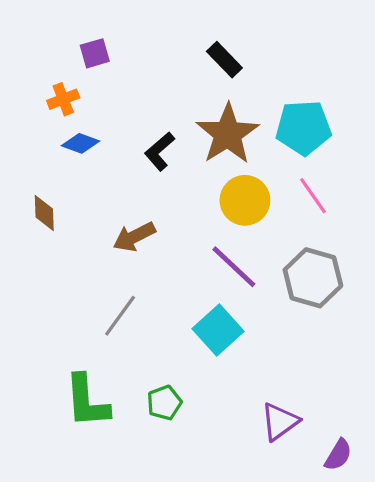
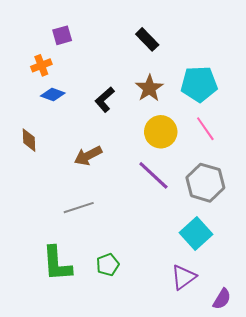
brown star: (228, 134) -> (149, 88), size x0.7
gray line: (120, 316) -> (79, 208), turned 36
cyan square: (218, 330) -> (196, 234), moved

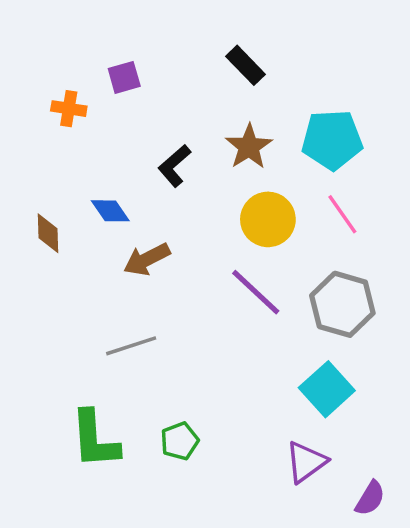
purple square: (62, 35) -> (124, 77), moved
orange cross: (41, 65) -> (69, 109), turned 30
blue diamond: (53, 94) -> (110, 211), moved, turned 35

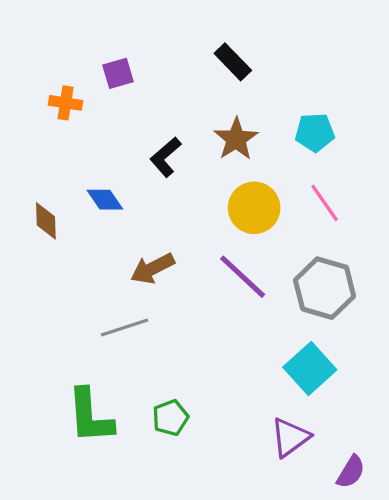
cyan pentagon: (332, 140) -> (315, 132), size x0.7
brown arrow: (147, 259) -> (152, 268), moved

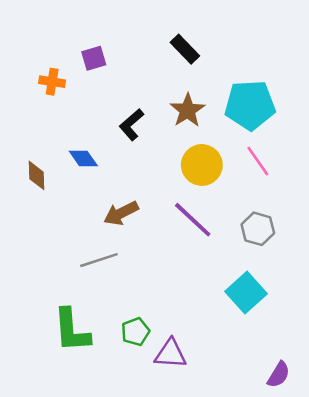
cyan pentagon: (315, 132) -> (250, 105), size x1.6
gray hexagon: (325, 288) -> (258, 229), size x0.7
purple triangle: (290, 437) -> (171, 354), moved, turned 40

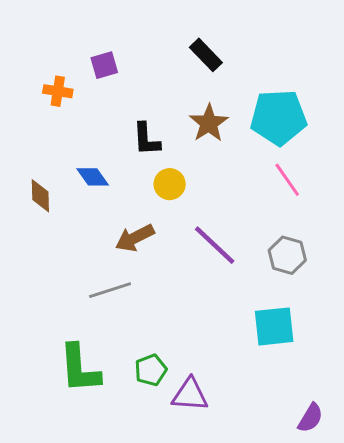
black L-shape: (132, 125) -> (146, 139), turned -52
yellow circle: (202, 165) -> (170, 184), moved, size x0.7
cyan square: (246, 293) -> (274, 326), turned 36

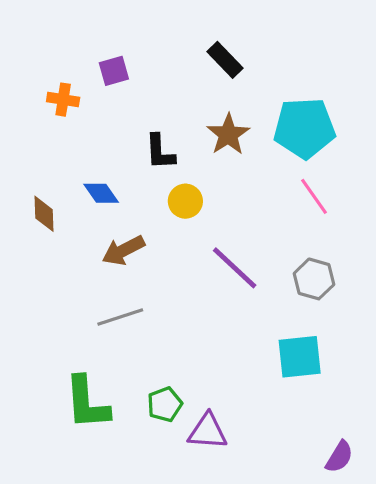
brown arrow: (135, 238) -> (123, 250), moved

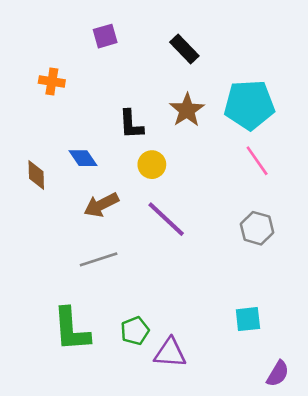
purple square: (114, 71) -> (105, 36), moved
purple line: (235, 268) -> (166, 219), moved
cyan square: (300, 357) -> (248, 319), moved, size x0.7

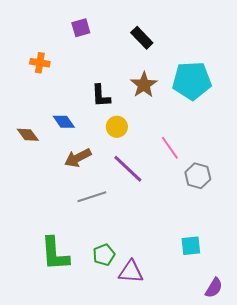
pink line: (257, 161) -> (170, 148), moved
brown diamond: (36, 175) -> (28, 135), turned -35
gray line: (99, 259) -> (92, 197), moved

